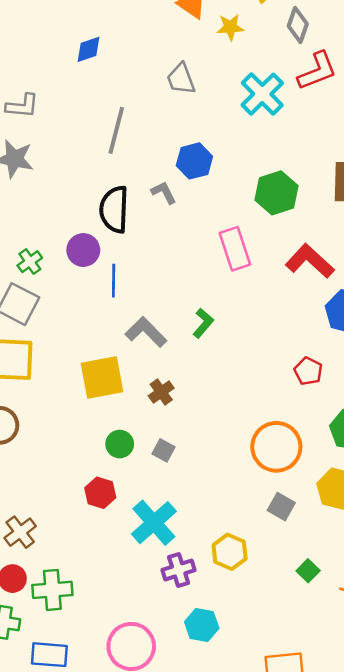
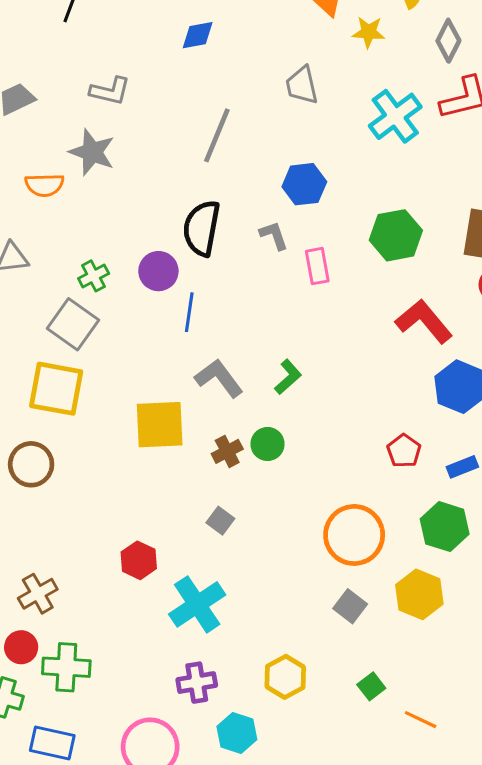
gray L-shape: (164, 193) -> (274, 235), moved
pink rectangle: (235, 249) -> (317, 266), moved, size x0.7
green circle: (120, 444) -> (267, 444), moved
yellow hexagon: (230, 552) -> (285, 677), moved
purple cross: (179, 570) -> (197, 683), moved

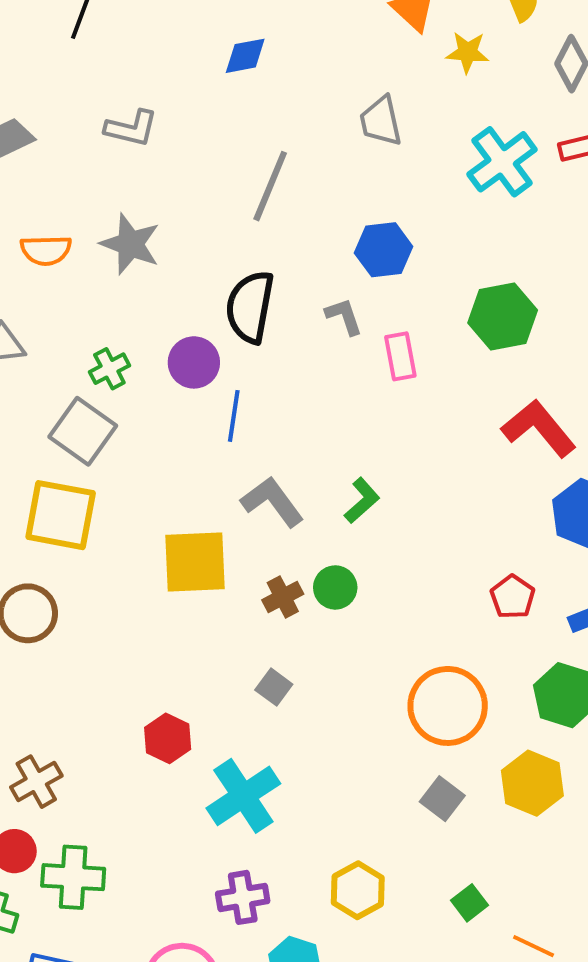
gray star: (92, 152) -> (130, 244), moved

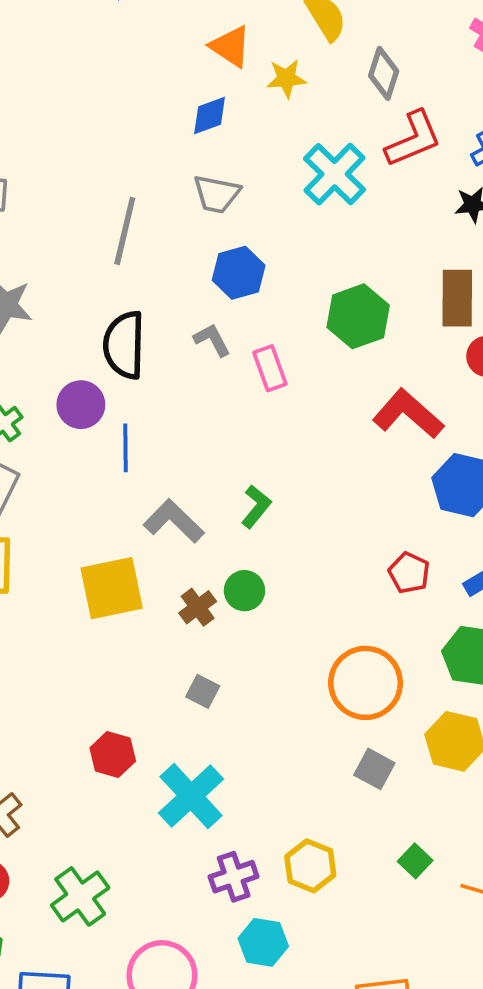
blue diamond: (245, 56) -> (210, 115), moved
gray trapezoid: (381, 121) -> (217, 194), moved, turned -57
green cross: (73, 877) -> (80, 896), moved, turned -30
purple cross: (243, 897) -> (234, 877), moved

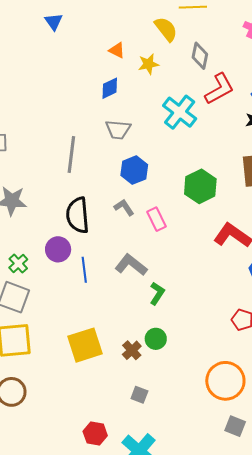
orange triangle: (230, 46) -> (117, 50), size x0.7
gray L-shape: (174, 521) -> (131, 265), moved

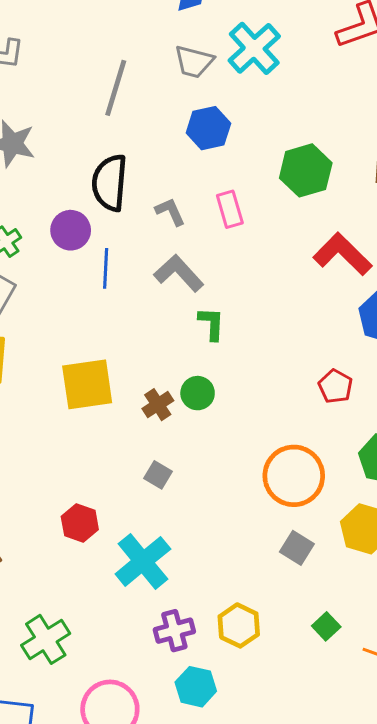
cyan cross: (180, 112) -> (254, 48), moved
gray L-shape: (124, 207) -> (170, 212), moved
green L-shape: (157, 293) -> (211, 324), turned -40

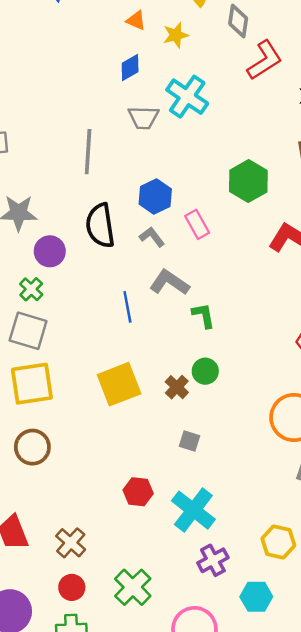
blue hexagon: (208, 128) -> (155, 197), moved
purple circle: (71, 230) -> (50, 251), moved
blue line: (106, 268) -> (127, 307), moved
purple cross: (174, 631) -> (213, 560), moved

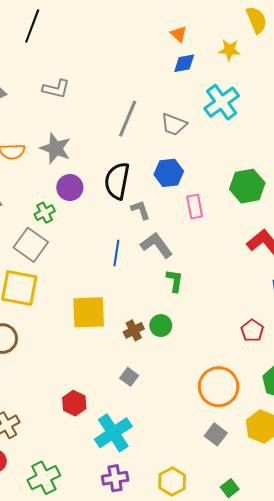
orange triangle: (136, 20) -> (179, 34), moved
gray trapezoid: (143, 118) -> (174, 124), moved
gray L-shape: (152, 237) -> (140, 210), moved

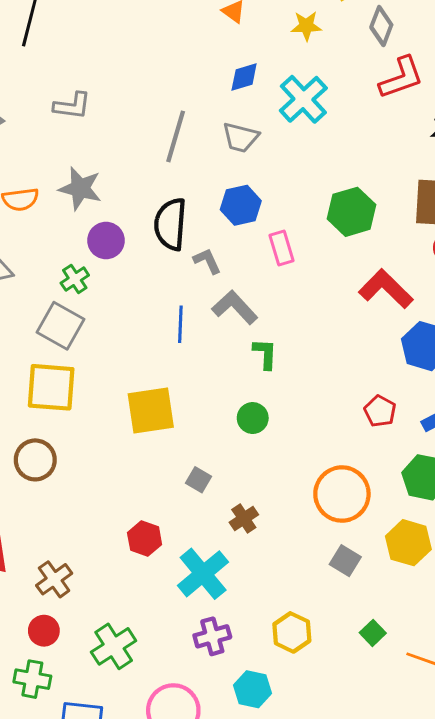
blue diamond: (184, 63) -> (244, 77), moved
brown cross: (134, 330) -> (244, 518), moved
gray square: (129, 377) -> (199, 480), moved

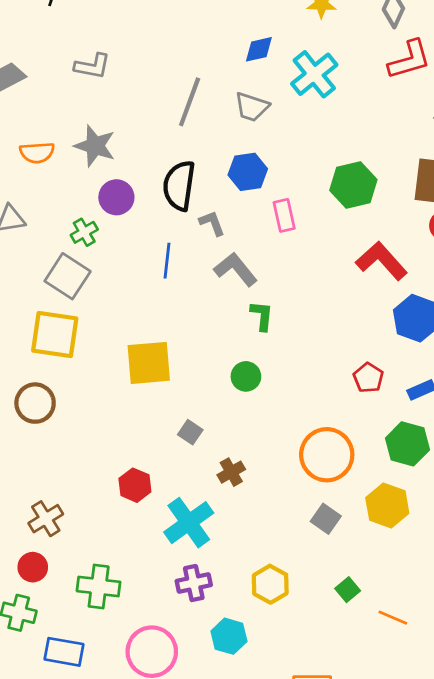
blue line: (180, 324) -> (167, 261), moved
green cross: (114, 646) -> (99, 587), turned 36

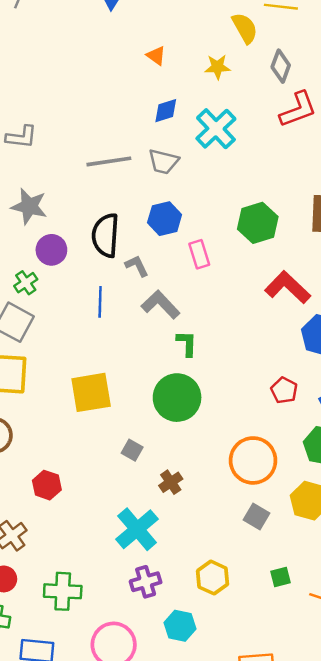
gray line: (190, 102) -> (109, 161), turned 66
green circle: (246, 376) -> (177, 398), size x1.8
red hexagon: (135, 485) -> (47, 485), moved
green square: (348, 590) -> (281, 577), turned 30

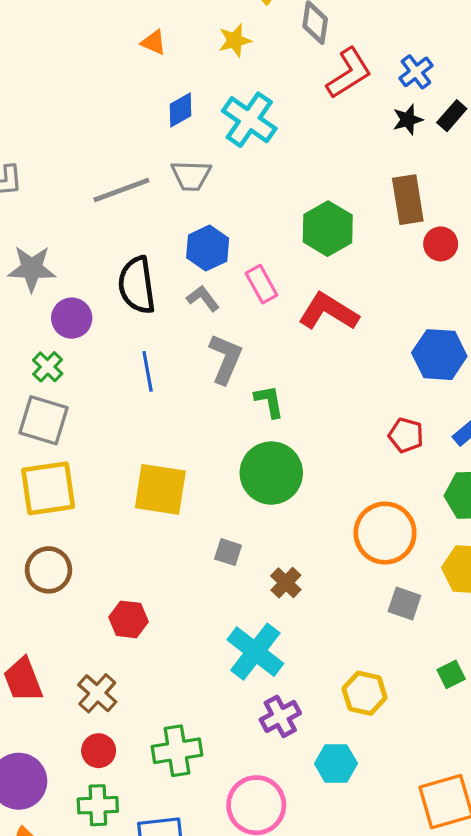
gray L-shape: (137, 266) -> (203, 298), moved
red L-shape: (288, 287) -> (328, 312), moved
gray L-shape: (161, 305) -> (226, 359), turned 78
yellow square: (91, 392) -> (160, 489), turned 30

